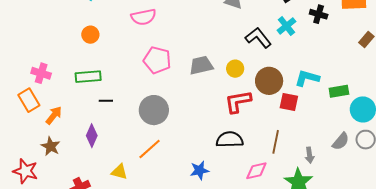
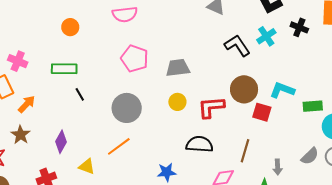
yellow circle: (235, 69) -> (177, 102), moved
black line: (106, 101) -> (80, 94), turned 56
purple diamond: (92, 136) -> (61, 142), moved

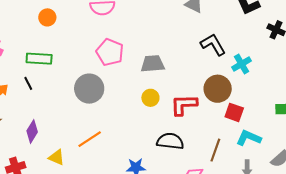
cyan cross: (266, 36) -> (242, 64), moved
cyan L-shape: (282, 90) -> (249, 138), moved
black line: (80, 94) -> (28, 83), moved
gray circle: (127, 108) -> (89, 89), moved

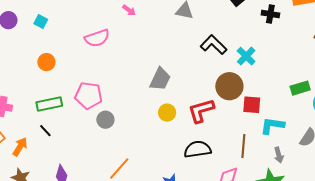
pink pentagon: (110, 52) -> (89, 95), moved
gray trapezoid: (153, 64) -> (160, 79), turned 135
gray circle: (89, 89) -> (105, 120), size x0.6

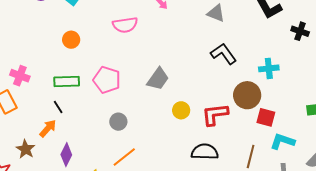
black L-shape: (214, 45) -> (224, 54), moved
cyan cross: (246, 56) -> (269, 68), turned 30
gray trapezoid: (160, 79) -> (158, 79), moved
gray circle: (105, 120) -> (118, 122), moved
orange arrow: (20, 147) -> (48, 128), moved

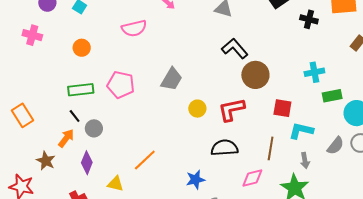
cyan cross: (269, 68) -> (314, 72), moved
pink cross: (20, 76) -> (32, 35), moved
brown circle: (247, 95) -> (255, 75), moved
gray circle: (118, 122) -> (94, 128), moved

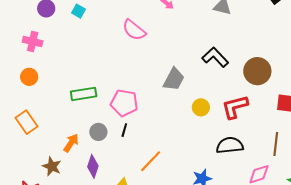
pink semicircle: (134, 28) -> (134, 30), turned 55
orange circle: (82, 48) -> (29, 77), moved
black L-shape: (235, 48) -> (215, 57), moved
pink pentagon: (121, 85) -> (124, 103), moved
black line: (75, 116) -> (124, 130), moved, turned 56

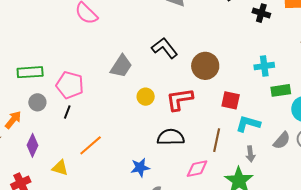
gray circle: (98, 132) -> (37, 102), moved

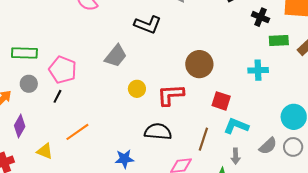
black L-shape: (165, 48) -> (148, 25), moved, turned 144
green rectangle: (281, 90) -> (279, 40), moved

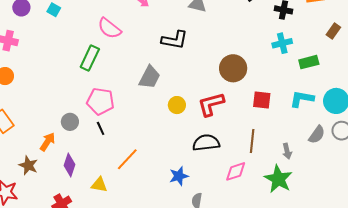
green rectangle: (279, 40) -> (309, 62), moved
green rectangle: (24, 53) -> (90, 58), moved, turned -55
cyan cross: (258, 70) -> (282, 43), moved
black line: (57, 96) -> (101, 128), turned -40
cyan L-shape: (236, 126) -> (302, 99), moved

